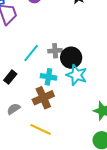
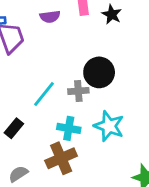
black circle: (71, 58) -> (99, 72), moved

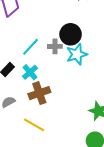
cyan star: (109, 126) -> (77, 54), moved, turned 30
cyan cross: (69, 128) -> (30, 72), moved, turned 35

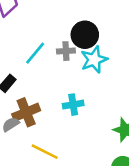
cyan cross: (30, 72) -> (73, 105), moved, turned 35
brown cross: (39, 93) -> (26, 112), moved

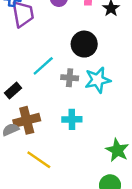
black circle: (85, 35) -> (84, 44), moved
gray cross: (66, 51) -> (70, 78), moved

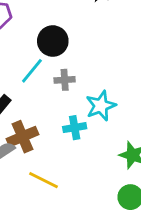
black circle: (84, 44) -> (53, 41), moved
cyan star: (98, 80) -> (101, 106), moved

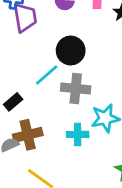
gray cross: (65, 80) -> (76, 88), size x1.5

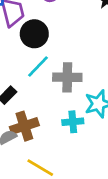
black circle: (71, 51) -> (34, 34), moved

